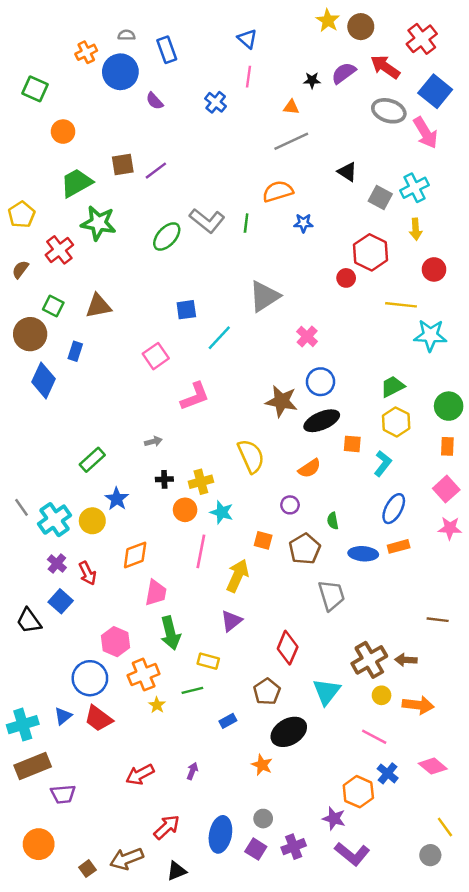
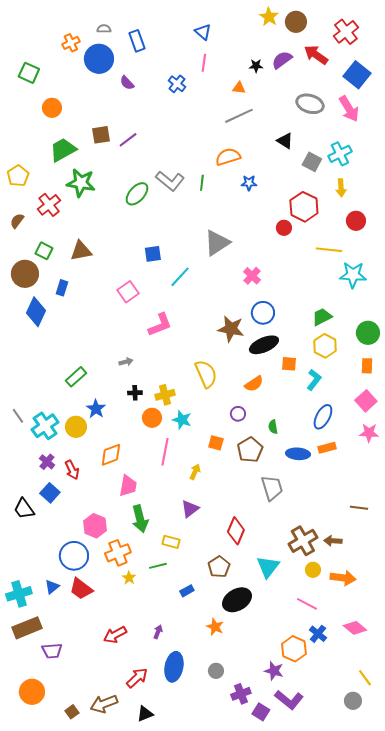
gray ellipse: (389, 111) -> (310, 104), moved
yellow arrow: (238, 576) -> (195, 472), size x0.6
blue ellipse: (220, 834) -> (174, 667), moved
purple square: (256, 849) -> (261, 712), moved

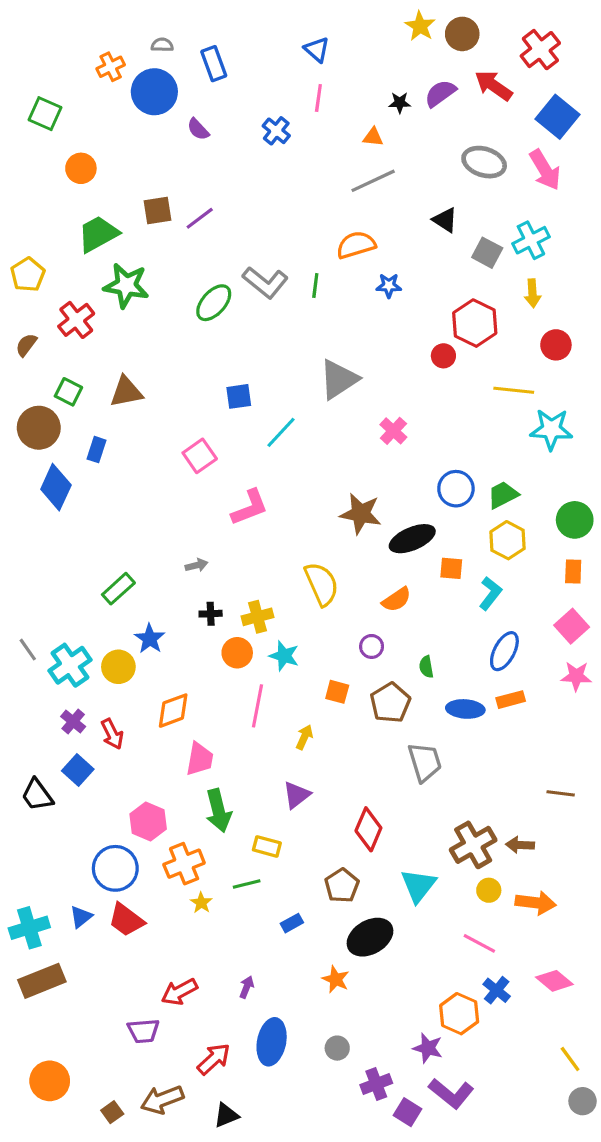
blue circle: (263, 313) -> (456, 489), moved
purple trapezoid: (52, 651) -> (143, 1031), moved
gray circle: (353, 701) -> (583, 1101), moved

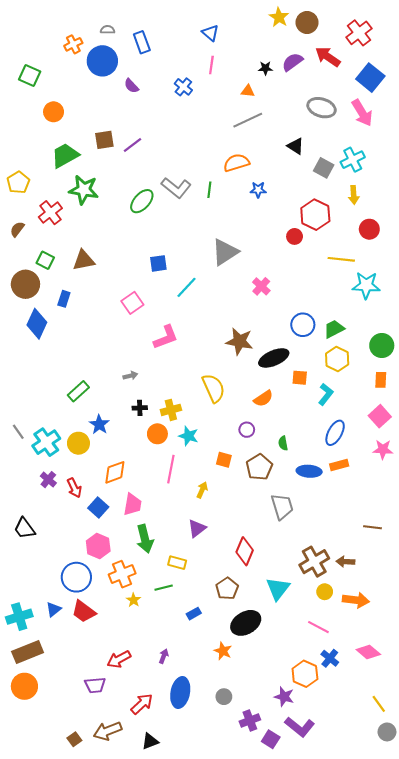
blue square: (78, 770) -> (98, 508), moved
orange circle: (50, 1081) -> (24, 686), moved

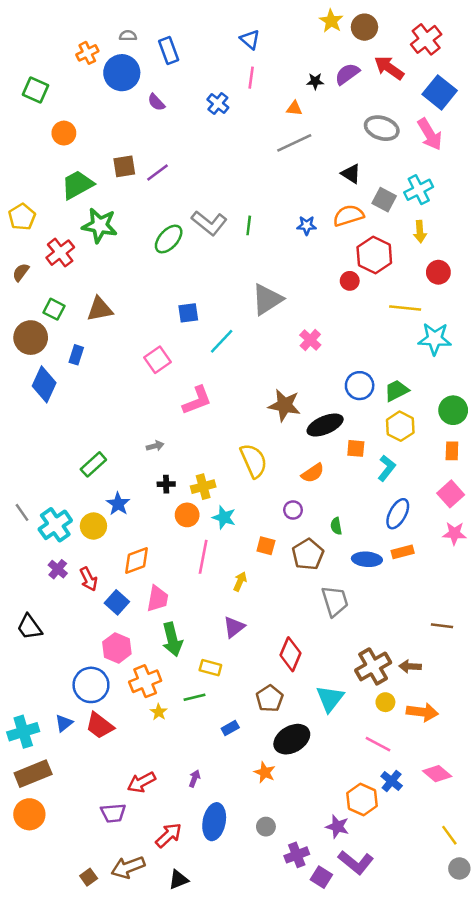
orange semicircle: (236, 163) -> (348, 216), moved

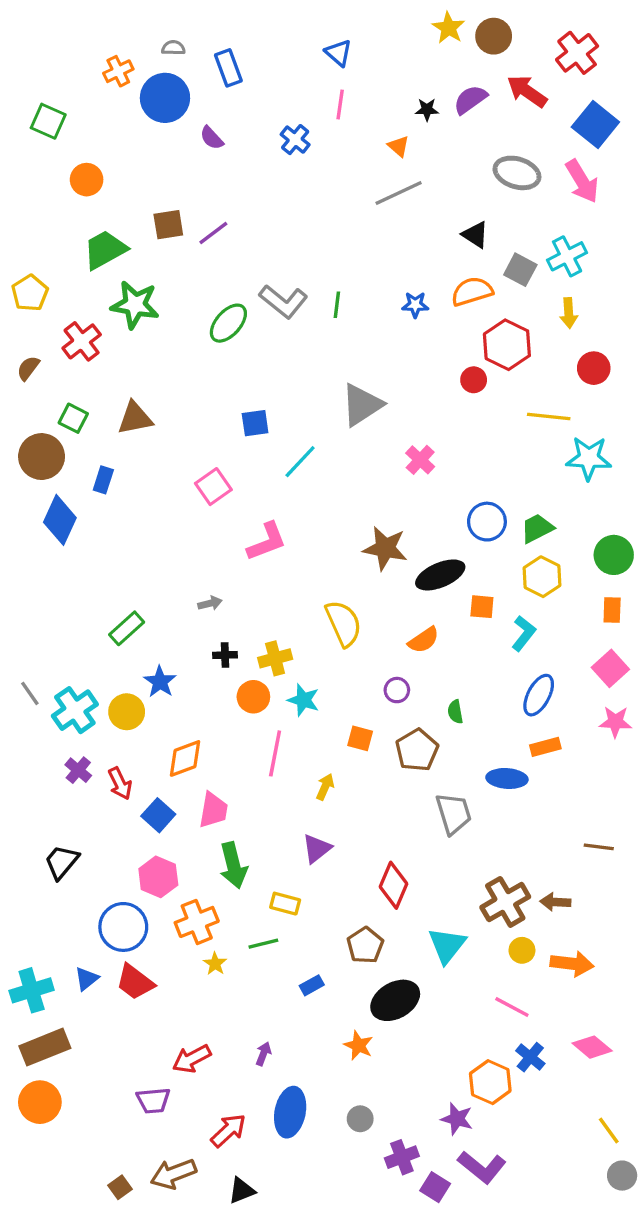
orange triangle: (294, 108) -> (399, 146), turned 35
blue ellipse: (367, 559) -> (507, 778), moved
black trapezoid: (29, 627) -> (62, 862), moved, turned 76

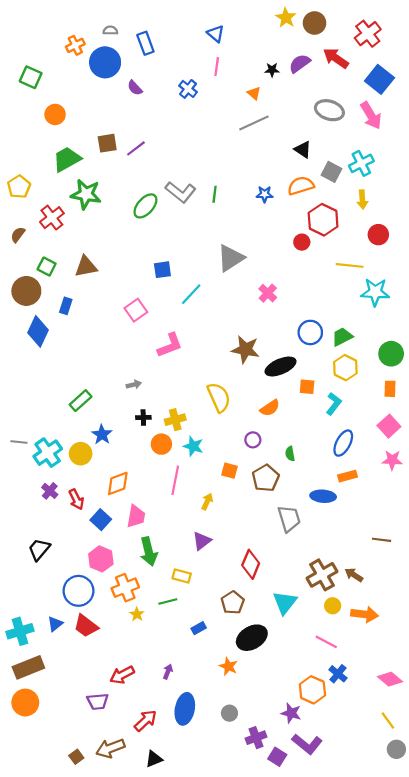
gray line: (30, 693) -> (19, 442), turned -49
brown arrow: (555, 902) -> (354, 575), turned 30
pink diamond: (592, 1047) -> (390, 679), moved

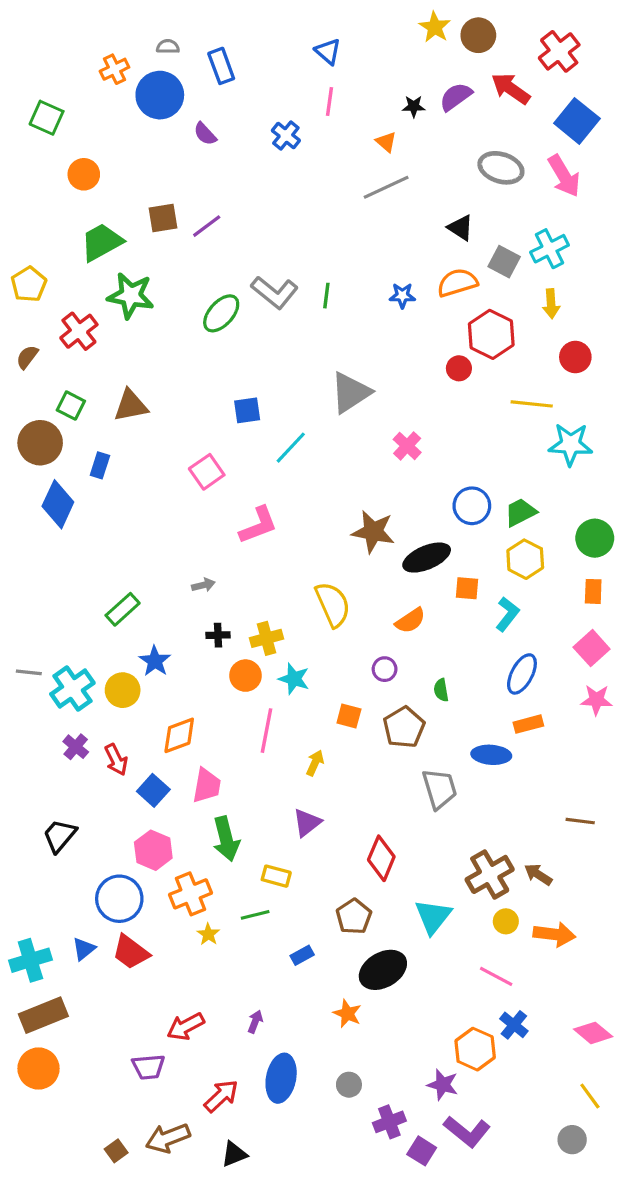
gray circle: (396, 749) -> (572, 1140), moved

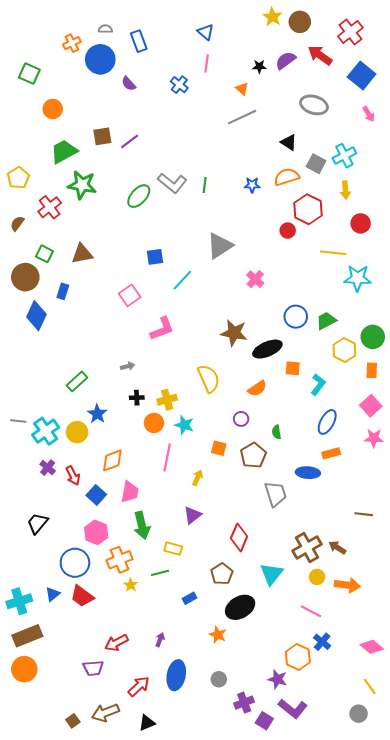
pink arrow: (564, 176) -> (369, 114), moved, size x0.6
yellow hexagon: (525, 559) -> (344, 350), moved

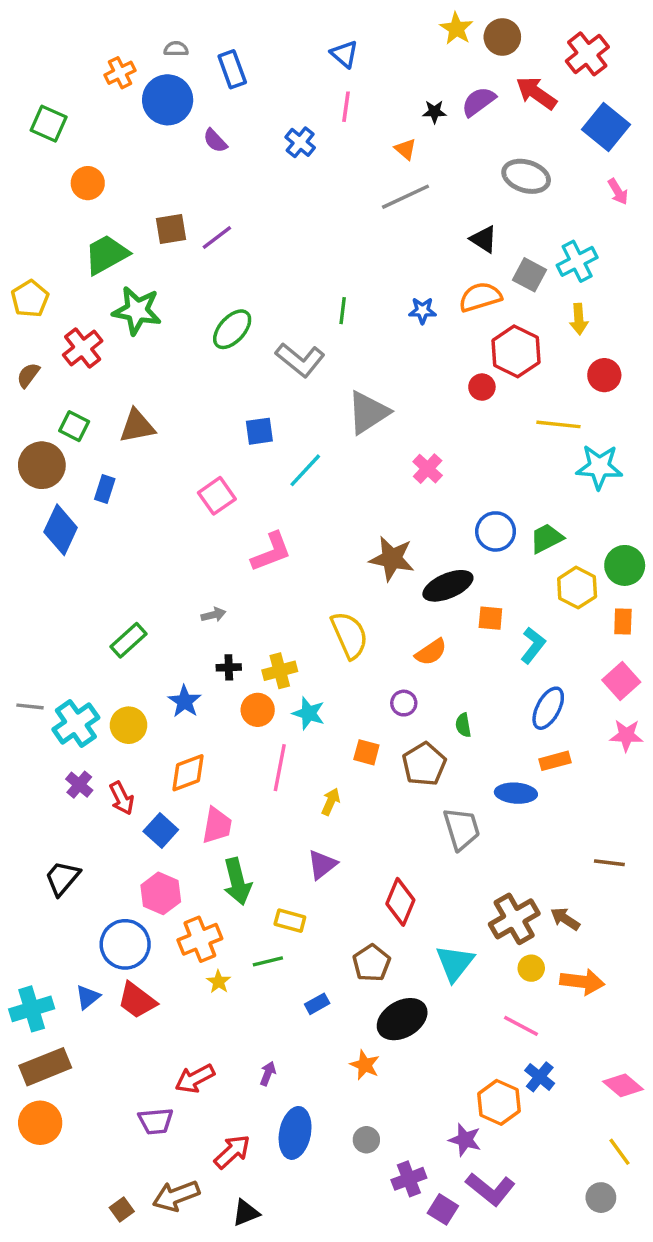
gray L-shape: (172, 183) -> (300, 360), moved
blue star: (97, 414) -> (185, 701), moved

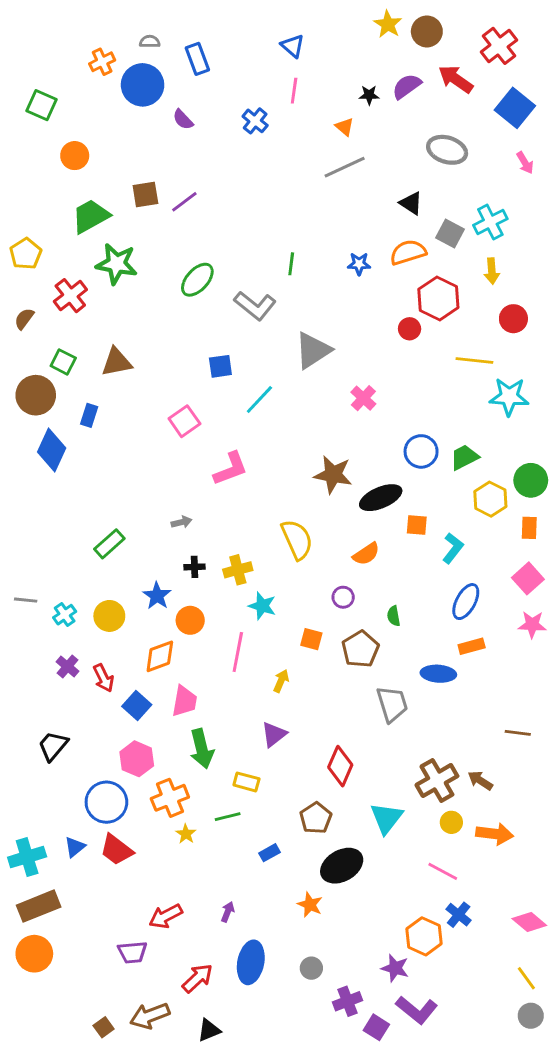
orange circle: (258, 710) -> (190, 620), moved
cyan cross: (76, 723) -> (65, 615), size x0.6
gray circle: (601, 1198) -> (531, 1016), moved

